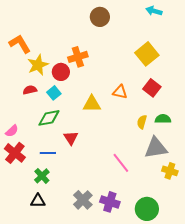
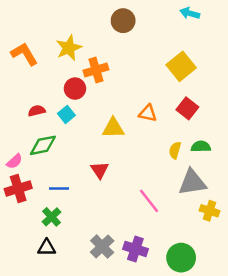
yellow star: (38, 65) -> (69, 48), moved
green diamond: (49, 118) -> (43, 145), moved
red triangle: (71, 138) -> (100, 170), moved
red cross: (15, 153) -> (18, 189), turned 35

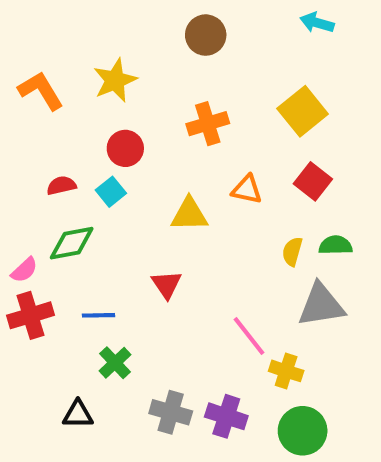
orange cross: (96, 70) -> (208, 124), moved
yellow cross: (209, 211) -> (286, 371), moved
green cross: (52, 217) -> (115, 363), moved
gray cross: (102, 247) -> (171, 412), turned -30

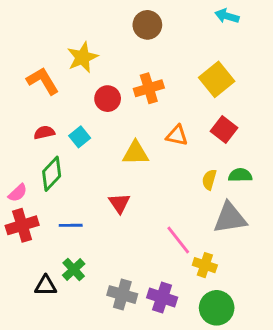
orange L-shape: (41, 91) -> (43, 81), moved
red circle: (125, 148) -> (108, 99), moved
green diamond: (72, 243) -> (52, 174), turned -36
green cross: (115, 363) -> (74, 270), moved
black triangle: (78, 414) -> (46, 286), moved

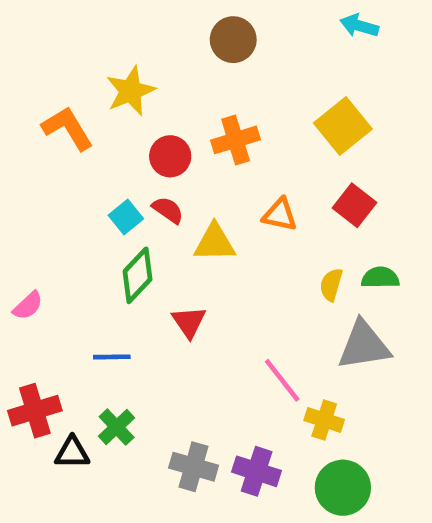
red semicircle: (44, 132) -> (168, 210), moved, turned 48
green diamond: (52, 174) -> (138, 275), moved
red cross: (22, 225) -> (35, 411), moved

